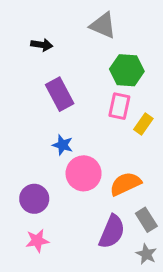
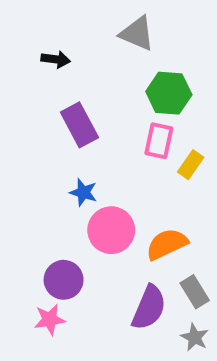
purple circle: (34, 199) -> (64, 280), moved

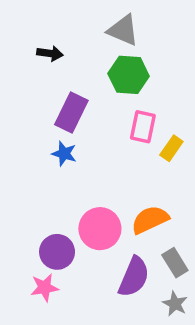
green hexagon: (169, 93) -> (129, 75), moved
purple rectangle: (79, 125) -> (71, 112), turned 54
blue star: (83, 192) -> (64, 154), moved
pink circle: (111, 230) -> (100, 229), moved

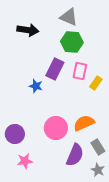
black arrow: (50, 53) -> (28, 30), size x1.5
purple rectangle: (71, 112) -> (55, 69), moved
purple circle: (57, 252) -> (15, 134), moved

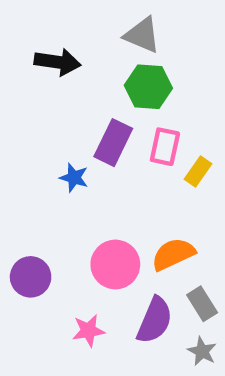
pink star: (25, 161) -> (88, 331), moved

